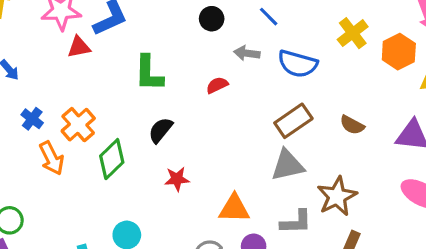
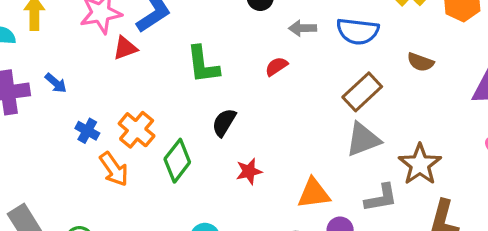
brown semicircle: (352, 125) -> (421, 62), moved

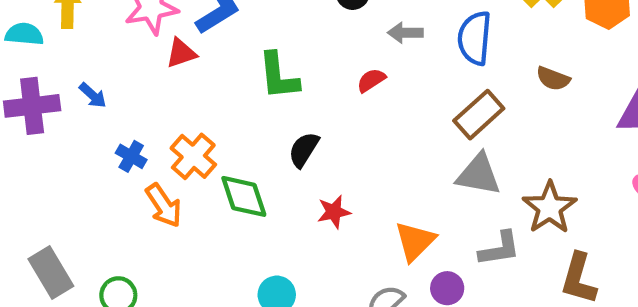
blue semicircle: (358, 31) -> (475, 38), turned 87
gray triangle: (363, 139) -> (479, 175), turned 30
green diamond: (177, 161) -> (244, 196), turned -57
orange triangle: (314, 193) -> (415, 241), turned -39

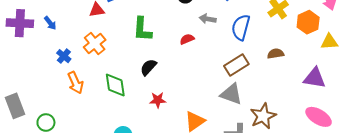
brown semicircle: (553, 79) -> (276, 54), turned 140
orange cross: (193, 156) -> (95, 43), moved

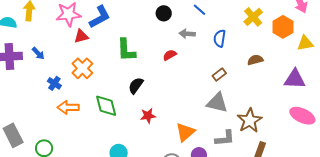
blue semicircle: (241, 27) -> (220, 38), size x0.7
brown rectangle: (236, 65) -> (219, 75), size x0.6
orange arrow: (76, 83) -> (68, 107), turned 120

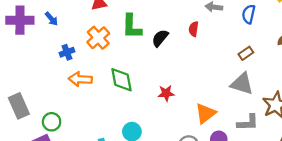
green L-shape: (126, 50) -> (132, 26), moved
red semicircle: (170, 55) -> (194, 29), turned -56
blue cross: (54, 83) -> (67, 52), turned 32
black semicircle: (136, 86) -> (160, 38), moved

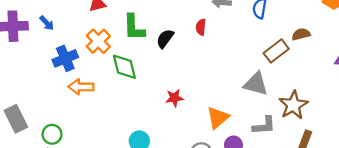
blue cross: (67, 52) -> (65, 58), size x1.5
brown rectangle: (246, 53) -> (276, 51), moved, size x1.5
green diamond: (122, 80) -> (124, 67), moved

